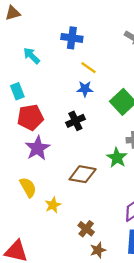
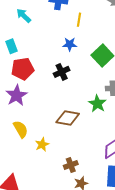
yellow line: (88, 68) -> (79, 20), moved, turned 64
purple star: (38, 148) -> (17, 95), moved
brown cross: (86, 229) -> (71, 165), turned 32

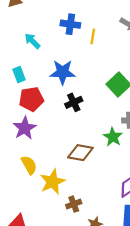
yellow line: (79, 20) -> (93, 36), moved
blue star: (70, 44) -> (63, 72), moved, size x1.6
yellow star: (42, 145) -> (52, 182), size x1.6
brown cross: (71, 165) -> (74, 204), moved

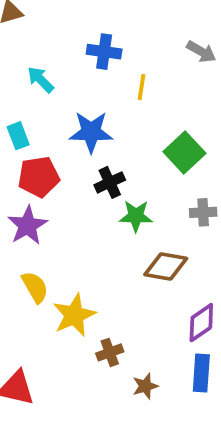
yellow line: (93, 36) -> (141, 87), moved
green star: (113, 137) -> (136, 216), moved, turned -30
brown diamond: (80, 153) -> (166, 267), moved

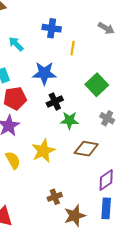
gray cross: (203, 212) -> (107, 118), turned 32
yellow star: (74, 315) -> (43, 151), moved
brown star: (145, 386) -> (75, 216), size x1.5

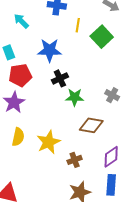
green square: (97, 85) -> (102, 37), moved
yellow star: (43, 151) -> (48, 142), moved
yellow semicircle: (13, 160) -> (18, 137), turned 42
brown cross: (55, 197) -> (75, 160), moved

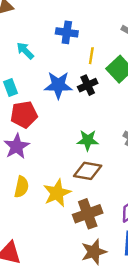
black cross: (60, 78) -> (88, 85), moved
brown diamond: (91, 125) -> (88, 171), moved
brown cross: (75, 160) -> (88, 214), size x1.6

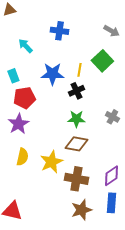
yellow line: (91, 56) -> (79, 70), moved
black cross: (88, 85) -> (76, 91), moved
brown cross: (88, 214) -> (76, 179), turned 30

